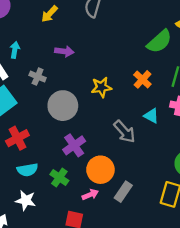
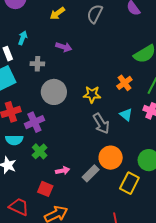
gray cross: (38, 77) -> (37, 64), turned -32
yellow star: (101, 87) -> (92, 94), moved
purple cross: (74, 145) -> (34, 122), moved
orange circle: (100, 170) -> (111, 158), moved

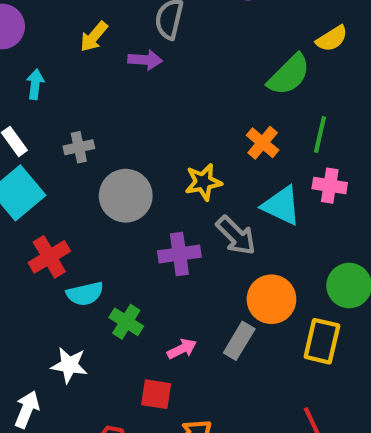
cyan arrow: (23, 38) -> (35, 84), moved
purple arrow: (64, 47) -> (145, 60), moved
cyan triangle: (126, 115) -> (281, 205), size x1.5
purple cross: (34, 122) -> (179, 254), moved, turned 30
cyan semicircle: (14, 140) -> (85, 294), moved

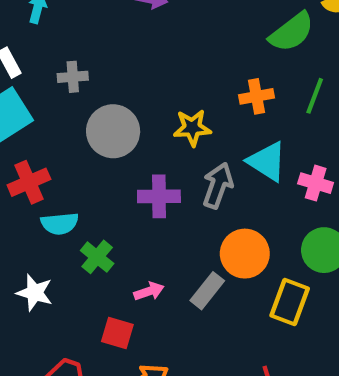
orange cross: (263, 143) -> (256, 96), turned 32
pink cross: (330, 186) -> (316, 183), moved
gray arrow: (236, 236) -> (218, 185), turned -123

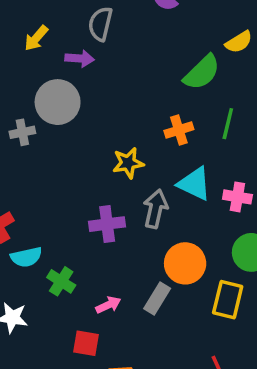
gray circle: (113, 131) -> (58, 102), moved

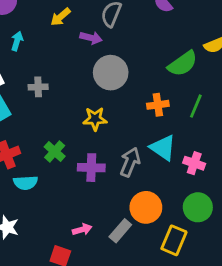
gray circle: (58, 102) -> (111, 73), moved
yellow star: (128, 163) -> (95, 119), moved
green cross: (61, 281) -> (55, 152), moved

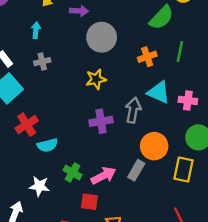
cyan arrow: (17, 41) -> (36, 30), moved
green cross: (55, 152) -> (72, 172), moved
pink arrow: (82, 229) -> (104, 176), size x1.5

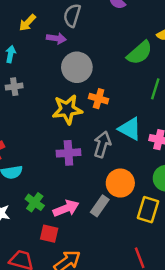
orange cross: (147, 57) -> (99, 99), moved, turned 30
yellow star: (96, 79) -> (67, 109), size x1.4

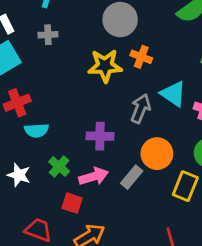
purple cross: (68, 153) -> (100, 136), moved

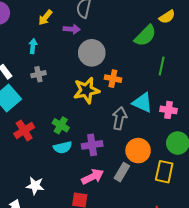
cyan semicircle: (37, 130) -> (63, 147), moved
green cross: (59, 166) -> (61, 125), moved

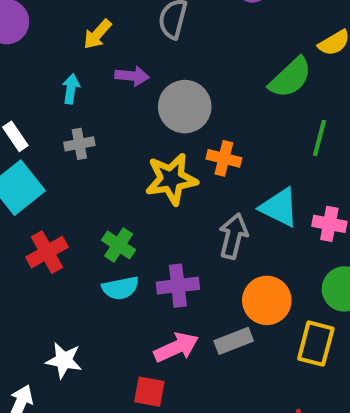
purple arrow: (72, 29) -> (132, 76), moved
gray rectangle: (122, 172) -> (234, 341), turned 36

